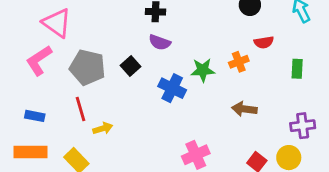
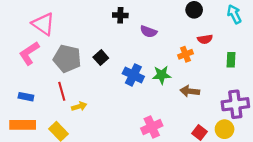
purple semicircle: (160, 42) -> (149, 32), moved
green star: (203, 70) -> (162, 75), moved
purple cross: (303, 126) -> (235, 104), size x1.4

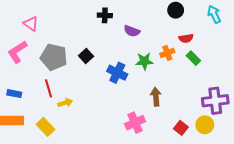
pink triangle: (43, 24) -> (31, 24), size x0.7
green rectangle: (231, 60) -> (193, 58), moved, turned -48
green star: (162, 75) -> (144, 61), moved
brown arrow: (190, 91) -> (156, 97), moved, turned 78

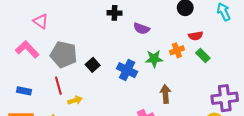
pink L-shape: (17, 52) -> (27, 49), turned 80
black square: (86, 56) -> (93, 65), moved

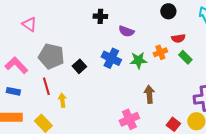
pink L-shape: (27, 49) -> (16, 65), moved
blue cross: (127, 70) -> (111, 58), moved
yellow arrow: (75, 100) -> (62, 100), turned -80

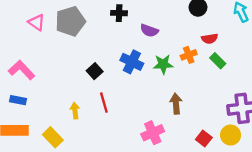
gray pentagon: (51, 56) -> (70, 21), moved, turned -30
red line: (46, 86) -> (104, 103), moved

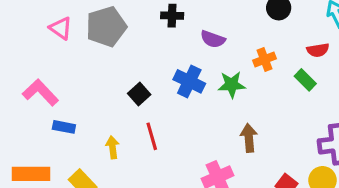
red semicircle: (210, 39) -> (318, 50), moved
orange cross: (189, 55) -> (265, 59), moved
blue rectangle: (18, 100) -> (64, 127), moved

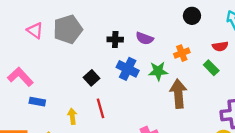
black cross: (172, 16) -> (115, 40), moved
brown arrow: (249, 138) -> (178, 94), moved, size x1.4

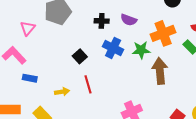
pink triangle: (35, 30) -> (28, 28), moved, turned 35
orange cross: (182, 53) -> (163, 33), size x1.6
yellow arrow: (72, 116) -> (62, 92), turned 88

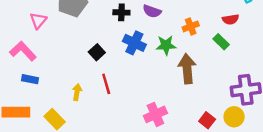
orange cross: (163, 33) -> (191, 26), size x0.6
blue rectangle: (30, 78) -> (30, 79), moved
yellow arrow: (62, 92) -> (77, 92), turned -72

